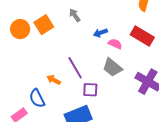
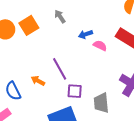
gray trapezoid: (112, 67) -> (101, 103), moved, turned 45
blue semicircle: (37, 98) -> (13, 91), moved

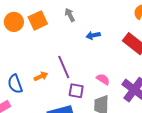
pink semicircle: (100, 46) -> (103, 79), moved
orange arrow: (38, 81) -> (41, 76), turned 120

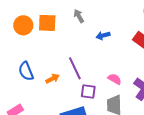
orange square: (38, 20) -> (47, 23), turned 30
blue semicircle: (15, 84) -> (26, 71), moved

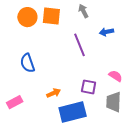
purple line: (75, 68) -> (79, 45), moved
orange arrow: (52, 79) -> (54, 93), moved

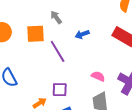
orange square: (51, 16) -> (35, 34), moved
purple square: (89, 87) -> (60, 90), moved

